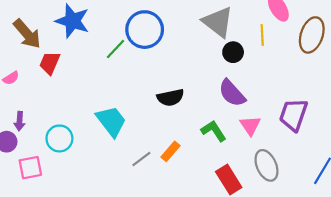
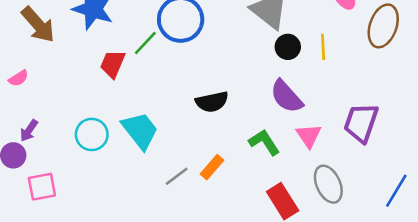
yellow line: (262, 35) -> (323, 47), moved
red trapezoid: (50, 63) -> (113, 64), moved
purple arrow: (20, 121) -> (29, 131), turned 30
cyan circle: (59, 138) -> (92, 134), moved

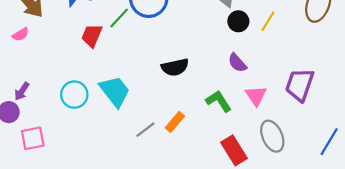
yellow line: (323, 47) -> (268, 21), turned 35
pink semicircle: (18, 78) -> (21, 34), moved
purple semicircle: (286, 97) -> (237, 63), size x0.7

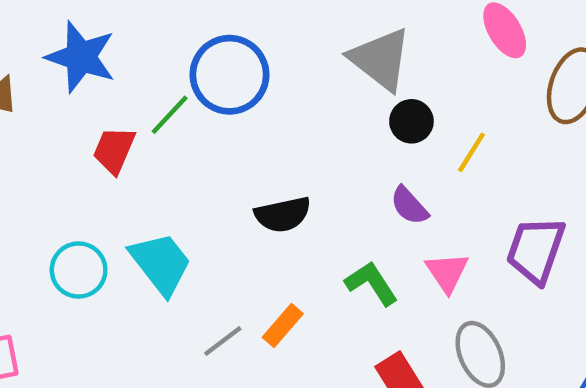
yellow line: (268, 21) -> (471, 152), moved

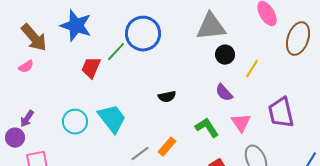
gray triangle: (380, 59) -> (211, 27), turned -44
black semicircle: (283, 215) -> (167, 97), size x0.7
purple trapezoid: (536, 250) -> (281, 113), turned -32

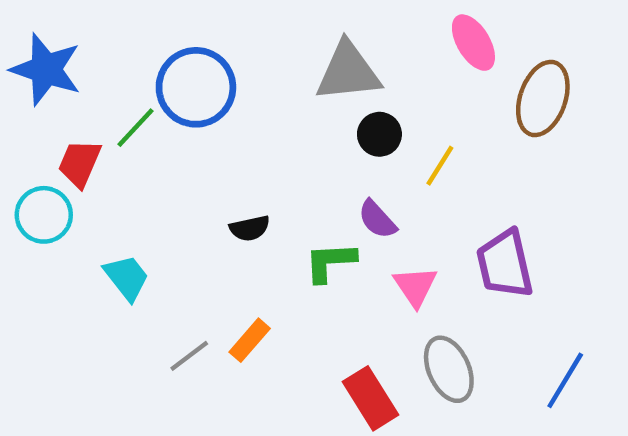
cyan trapezoid: (112, 119) -> (127, 278), size x0.7
cyan circle: (75, 122) -> (44, 215), moved
green L-shape: (207, 128) -> (330, 262), moved, turned -60

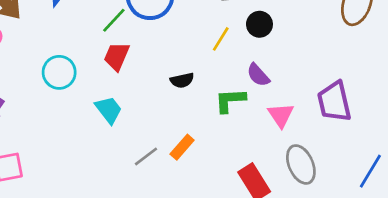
red trapezoid: (80, 163) -> (117, 56), moved
yellow line: (440, 166) -> (221, 39), moved

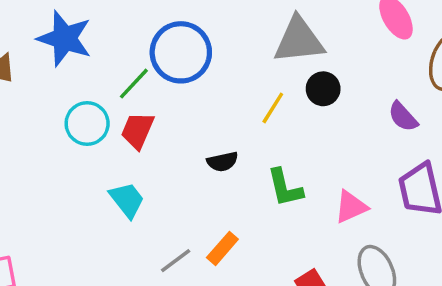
cyan circle: (59, 72) -> (87, 124), moved
purple semicircle: (258, 75) -> (403, 117), moved
green L-shape: (230, 100) -> (285, 188), turned -100
pink triangle: (281, 115) -> (351, 207), turned 40

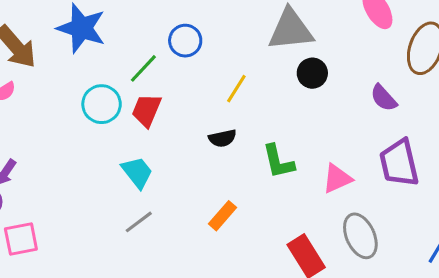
blue circle: (181, 52) -> (185, 41), size x0.6
yellow line: (273, 108) -> (236, 89), moved
gray line: (176, 261) -> (139, 222), moved

